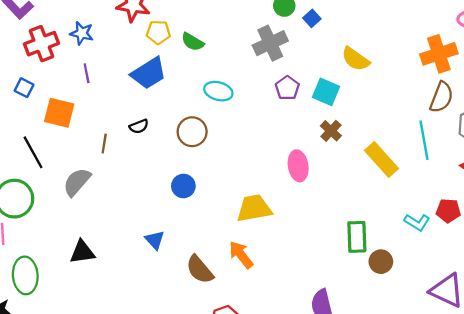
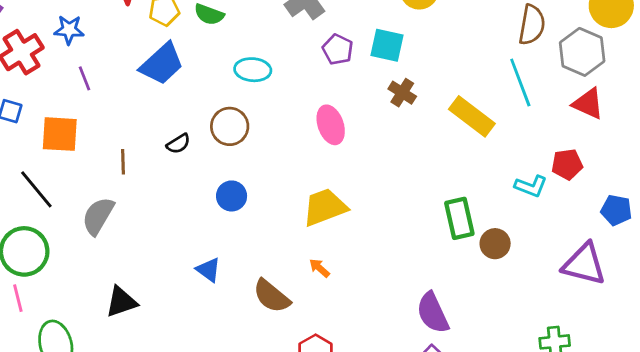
black semicircle: (139, 126) -> (178, 144), moved
pink ellipse: (298, 166) -> (331, 125), moved
orange arrow: (241, 255) -> (319, 268), size x0.6

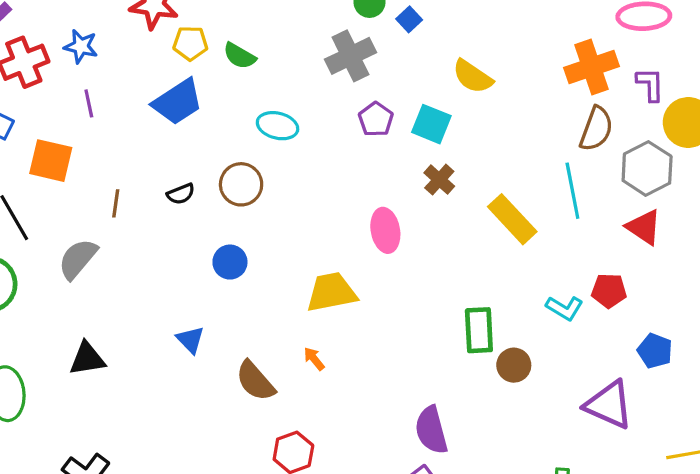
pink ellipse: (331, 125) -> (385, 230), moved

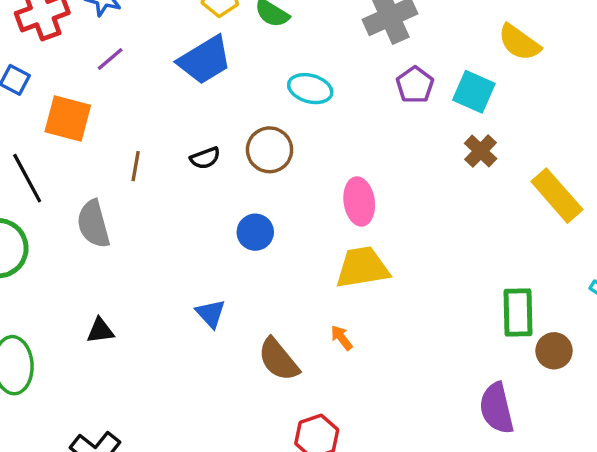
purple line: (89, 103) -> (110, 59), turned 60
pink ellipse: (385, 230) -> (359, 201), moved
gray semicircle: (78, 259) -> (93, 224), turned -57
black triangle: (87, 359) -> (100, 331), size x0.7
purple semicircle: (431, 430) -> (497, 408), moved

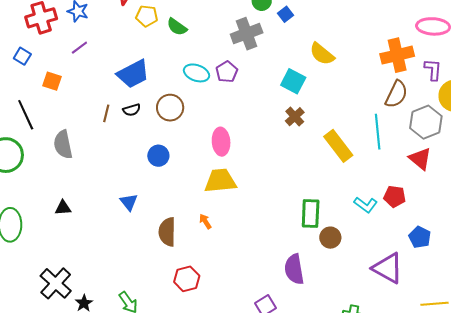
blue trapezoid: (205, 60) -> (133, 74), moved
purple pentagon: (415, 85) -> (227, 72), moved
orange square: (68, 119) -> (52, 81), size x0.7
brown line: (136, 166) -> (106, 113), moved
brown semicircle: (278, 360) -> (167, 232), turned 36

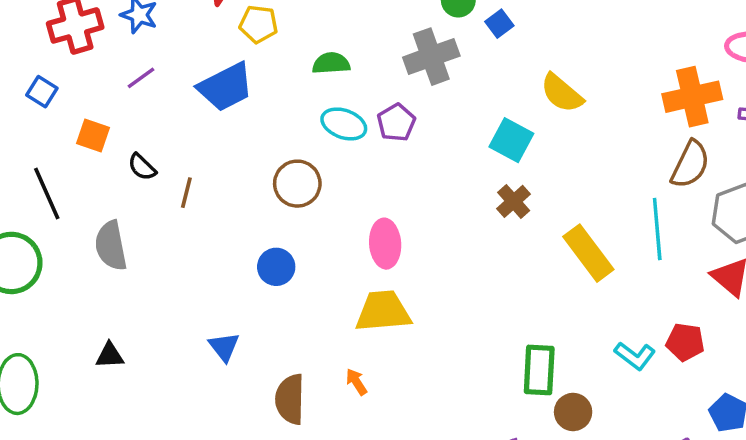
green semicircle: (177, 27) -> (331, 63), moved, turned 140
blue trapezoid: (133, 74) -> (226, 87), moved
black semicircle: (132, 110) -> (142, 167), moved, turned 60

